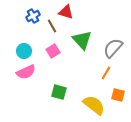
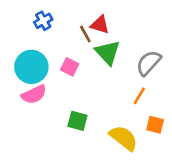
red triangle: (66, 12) -> (100, 25), moved
brown line: (52, 26) -> (85, 34), moved
cyan circle: (24, 51) -> (31, 67), size x1.6
pink square: (53, 51) -> (70, 67), turned -32

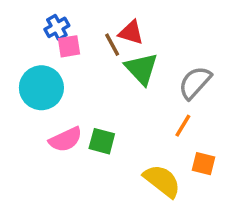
pink square: (70, 67) -> (69, 46), moved, turned -36
pink semicircle: (34, 94) -> (66, 139), moved
green square: (77, 121) -> (102, 141), moved

